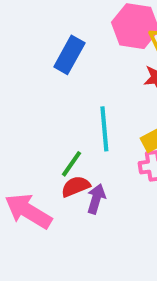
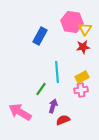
red semicircle: (76, 186) -> (63, 120), moved

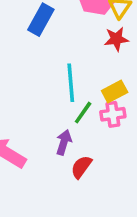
green line: (41, 89) -> (83, 113), moved
red semicircle: (63, 120) -> (81, 167), turned -32

